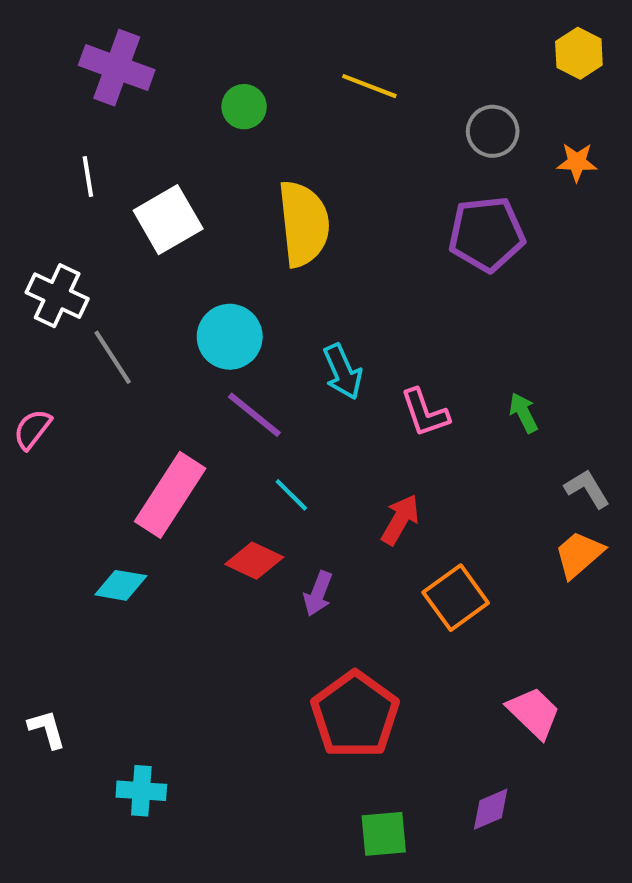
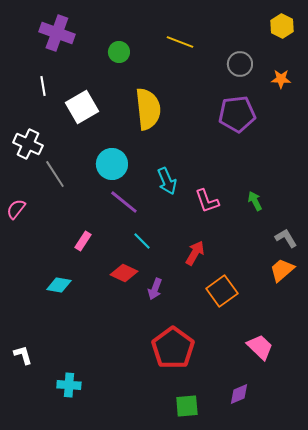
pink rectangle: (170, 495) -> (83, 241), size x0.5

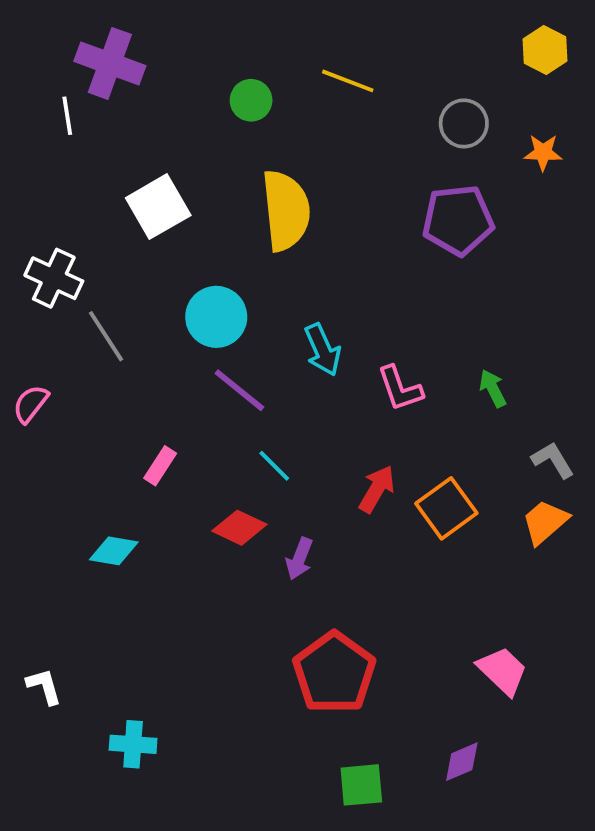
green circle: (119, 52) -> (251, 100), moved
white line: (43, 86) -> (67, 116), moved
orange square: (222, 291) -> (446, 508), moved

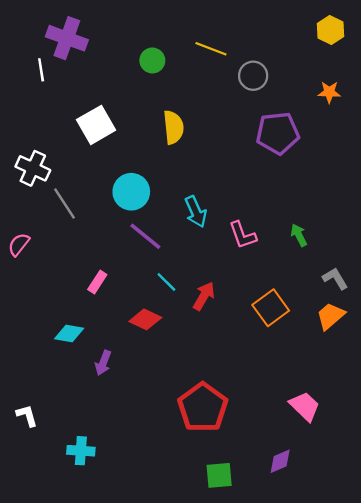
gray circle: (464, 123) -> (253, 76), moved
yellow semicircle: (286, 210) -> (173, 127), size x0.7
red arrow: (377, 489) -> (204, 296), moved
purple arrow: (299, 559) -> (103, 363), moved

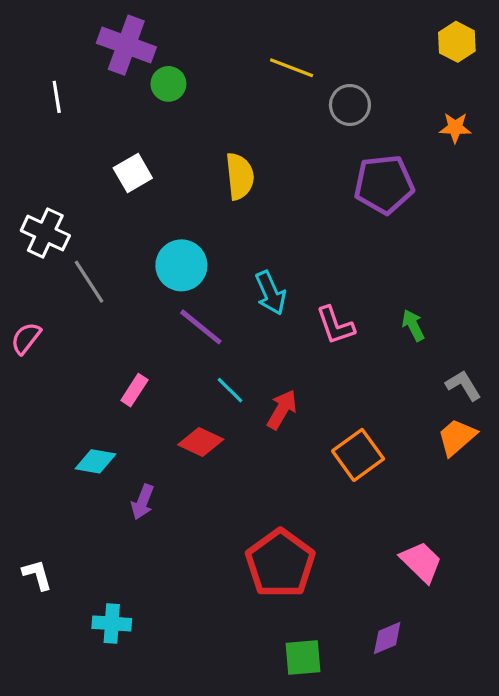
purple cross: (67, 38) -> (126, 45), moved
green circle: (152, 60) -> (168, 84), moved
white square: (96, 125) -> (133, 173), size x0.7
orange square: (271, 308) -> (358, 455), moved

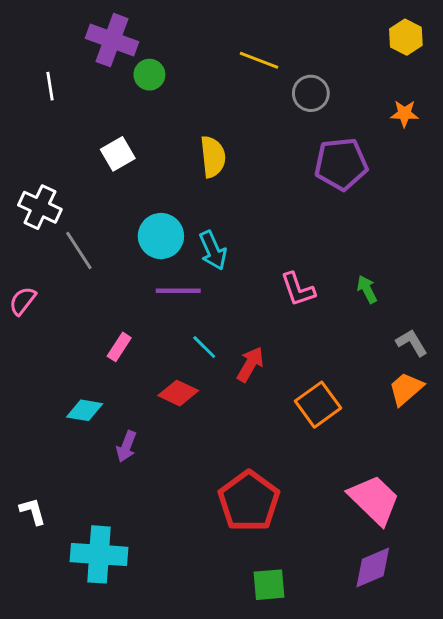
cyan arrow: (271, 293) -> (213, 250), moved
purple line: (201, 327) -> (178, 291), turned -39
pink trapezoid: (421, 562) -> (374, 500), size x1.4
cyan cross: (112, 623) -> (99, 554), size x1.6
purple diamond: (387, 638) -> (373, 567), moved, size x1.4

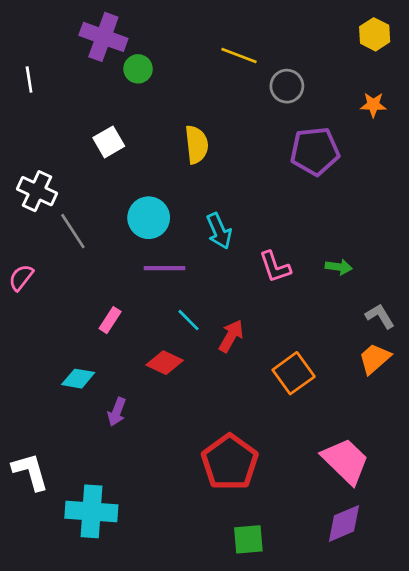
white line: (50, 86) -> (29, 79), moved
cyan arrow: (213, 250) -> (219, 231), moved
green arrow: (367, 289) -> (339, 267), turned 125
white L-shape: (33, 511) -> (30, 472), size x1.5

